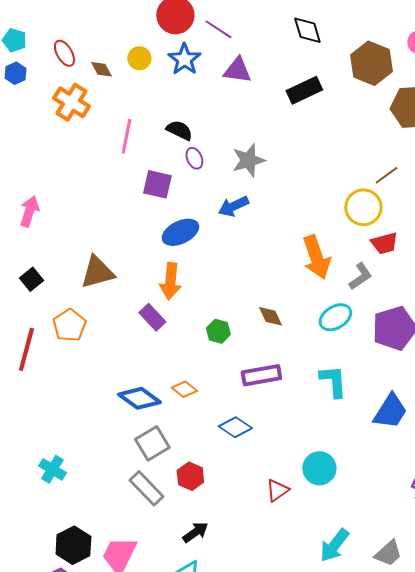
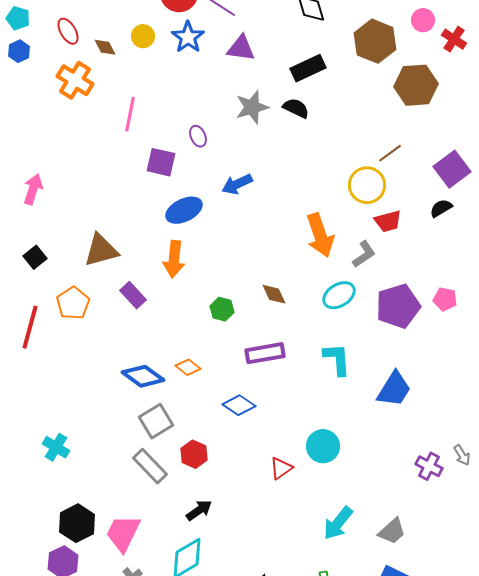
black semicircle: (179, 130) -> (296, 108), moved
gray star: (248, 160) -> (252, 107), moved
purple rectangle: (152, 317) -> (133, 295), moved

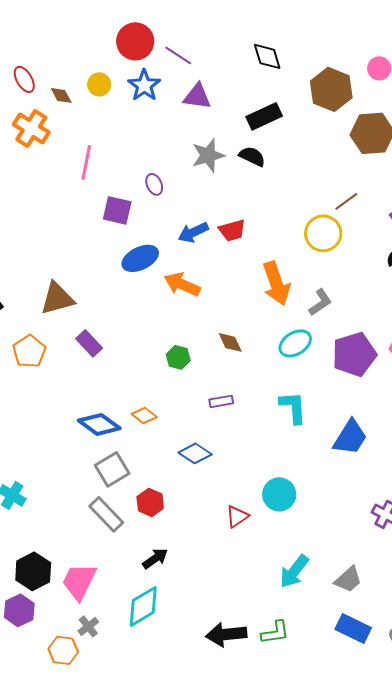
red trapezoid: (388, 221) -> (232, 230), moved
orange arrow: (174, 259) -> (182, 284), moved, turned 108
purple rectangle: (265, 353) -> (221, 401), size x0.6

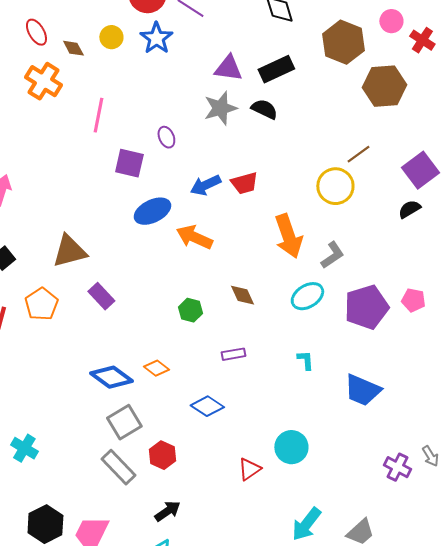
purple triangle: (197, 96) -> (228, 68), moved
cyan L-shape: (293, 407) -> (305, 360), size x0.6
blue trapezoid: (350, 437) -> (362, 390), turned 81

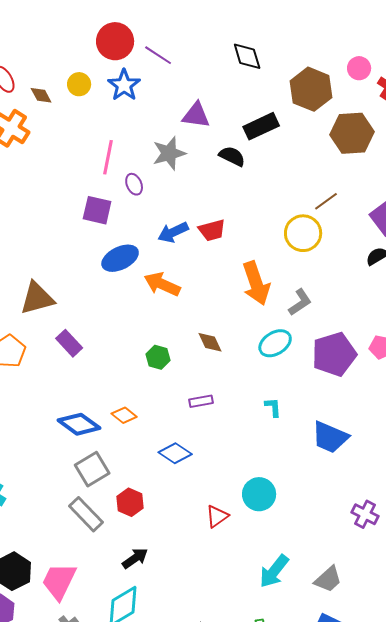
black rectangle: (276, 69) -> (261, 126), moved
gray star: (220, 108) -> (169, 153), moved
pink line: (98, 115) -> (108, 157), moved

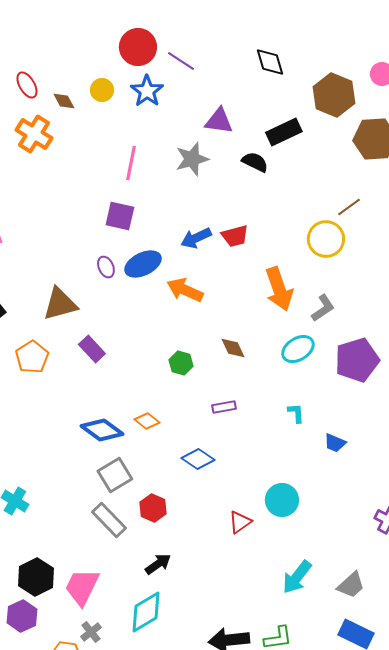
purple ellipse: (134, 184) -> (106, 267), moved
blue trapezoid: (330, 437) -> (335, 443), moved, size x0.6

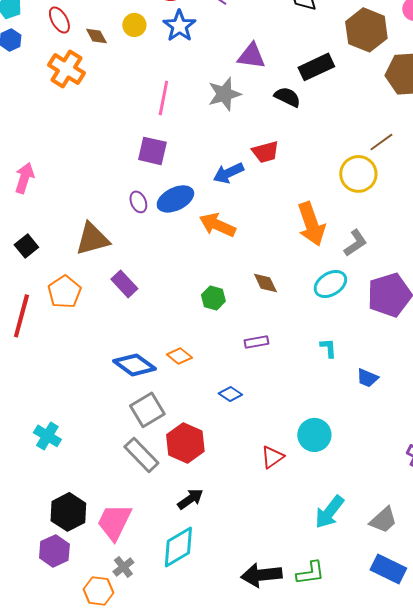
red trapezoid: (235, 236) -> (265, 152), moved
blue diamond: (198, 459) -> (230, 394), size x0.7
red hexagon: (153, 508) -> (185, 443), size x1.4

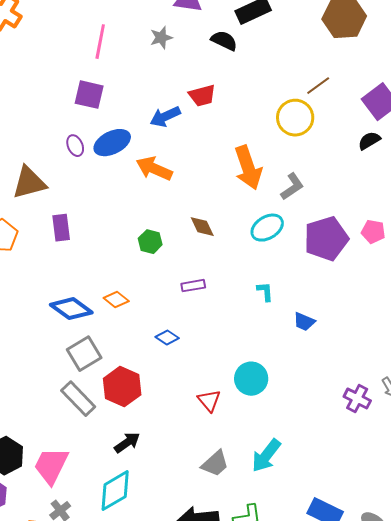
gray star: (224, 94) -> (161, 38), size x0.7
purple rectangle: (124, 284) -> (61, 228), turned 36
red triangle: (272, 457) -> (209, 401), turned -35
gray trapezoid: (383, 520) -> (215, 464), moved

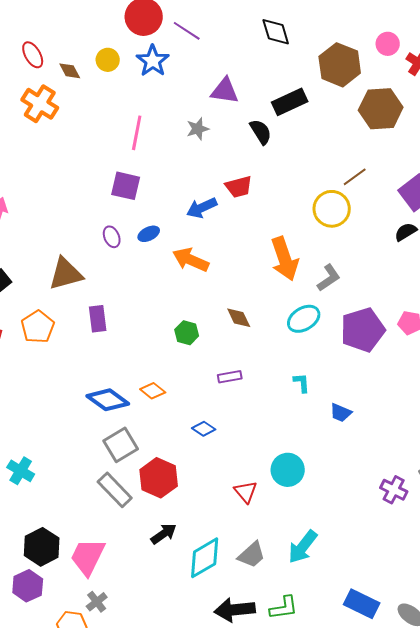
black semicircle: (224, 41) -> (261, 132), turned 32
blue ellipse: (112, 143) -> (149, 234), size x0.6
cyan diamond: (115, 491) -> (205, 558), moved

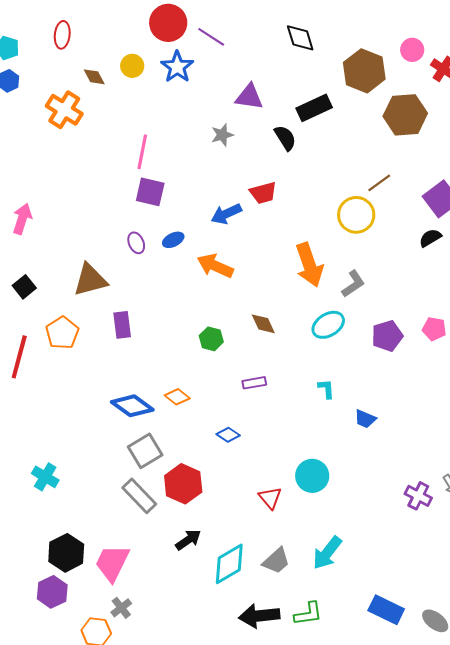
red ellipse: (33, 55) -> (62, 35), moved, turned 36
pink line: (137, 133) -> (142, 152), moved
purple pentagon: (363, 330) -> (387, 336), size x0.7

